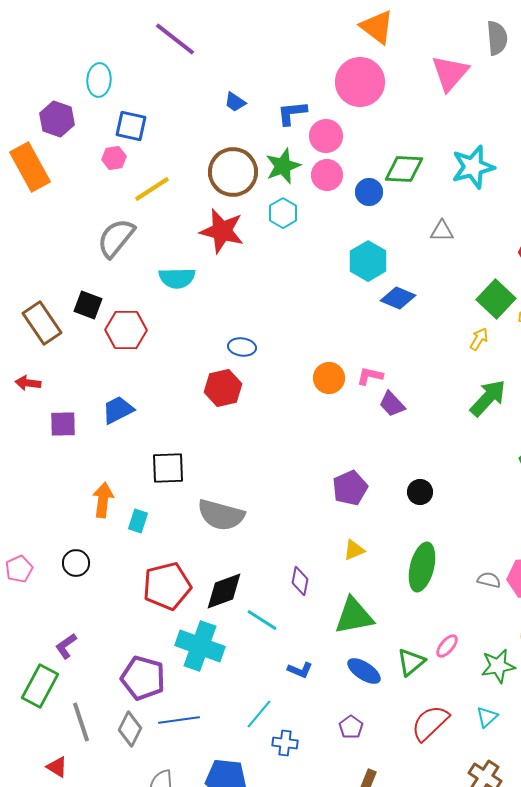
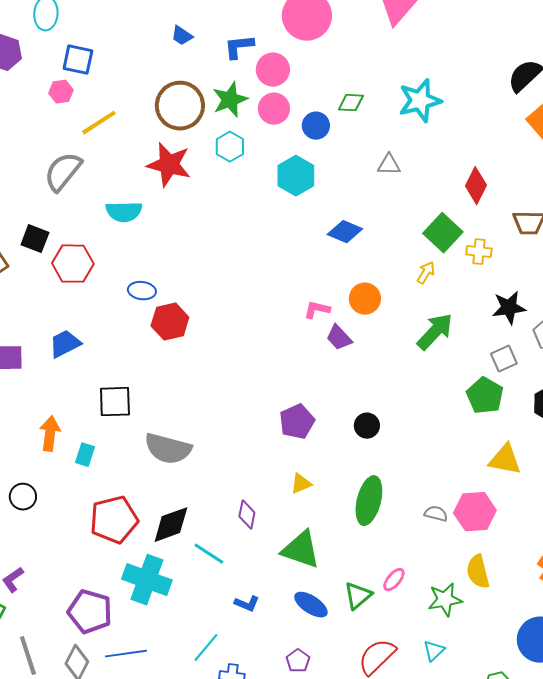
green diamond: (404, 169) -> (351, 103), size x0.7
cyan hexagon: (368, 261) -> (296, 176), moved
blue ellipse: (242, 347) -> (142, 291), moved
orange circle: (329, 378) -> (365, 299), moved
green triangle: (354, 616) -> (301, 550), turned 30

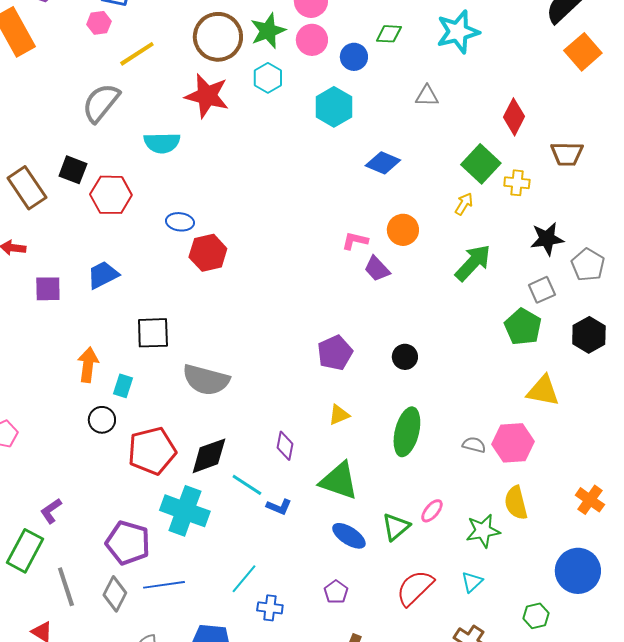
black circle: (23, 497) -> (102, 420), moved
blue L-shape: (247, 604) -> (279, 507), moved

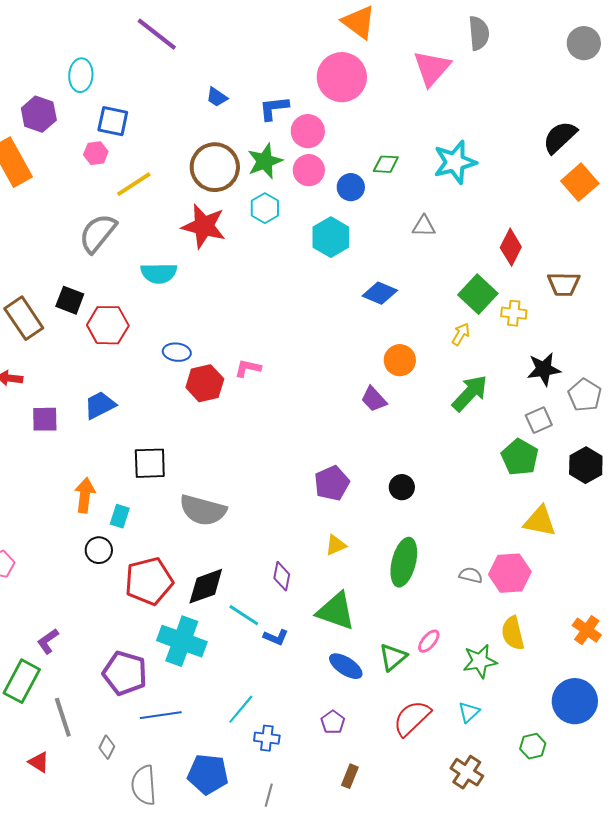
pink L-shape: (355, 241) -> (248, 368), moved
gray diamond: (115, 594) -> (107, 747), moved, size x0.7

